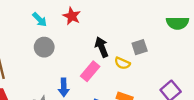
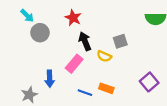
red star: (72, 16) -> (73, 18), moved
gray circle: (44, 47) -> (40, 33), moved

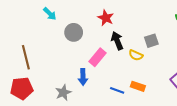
cyan arrow: (27, 16) -> (50, 14), moved
pink rectangle: (74, 64) -> (97, 57), moved

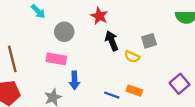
pink rectangle: (97, 57) -> (56, 59), moved, turned 60

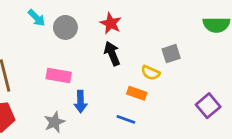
gray circle: (64, 32) -> (65, 27), moved
black arrow: (112, 41) -> (112, 54), moved
orange rectangle: (134, 91) -> (137, 93), moved

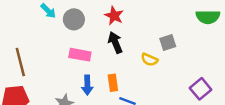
pink rectangle: (59, 75) -> (80, 55), moved
orange rectangle: (137, 93) -> (113, 83), moved, turned 63

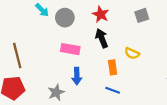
gray square: (168, 43) -> (142, 15), moved
orange rectangle: (113, 83) -> (113, 67), moved

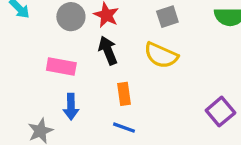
gray circle: (65, 18) -> (71, 17), moved
yellow semicircle: (132, 53) -> (161, 55), moved, size x1.5

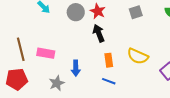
yellow semicircle: (161, 55) -> (138, 56), moved
pink rectangle: (61, 67) -> (46, 53), moved

